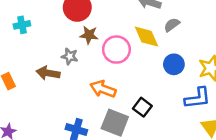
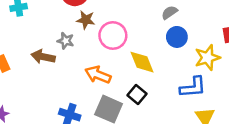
yellow diamond: (147, 37) -> (142, 62), moved
blue circle: (174, 64) -> (177, 37), moved

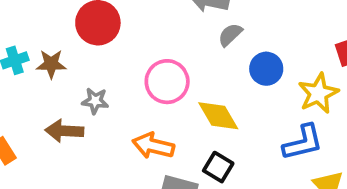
gray semicircle: (169, 12) -> (230, 35), moved
brown star: (86, 20) -> (51, 64), moved

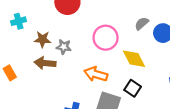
gray semicircle: (230, 35) -> (142, 23), moved
brown star: (51, 64) -> (43, 39), moved

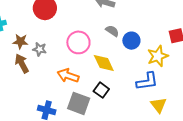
gray semicircle: (142, 23) -> (112, 31), turned 72
brown arrow: (45, 63) -> (22, 63), turned 54

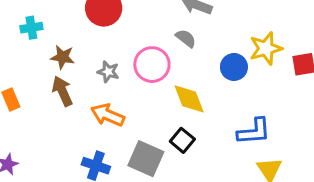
gray semicircle: (112, 31) -> (186, 38), moved
gray star: (40, 49) -> (108, 72), moved
yellow star: (158, 56) -> (266, 48), moved
orange arrow: (68, 76) -> (108, 115), moved

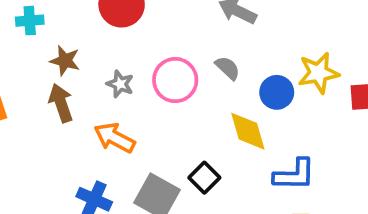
gray semicircle: (186, 38) -> (228, 68), moved
yellow diamond: (189, 99) -> (248, 131), moved

